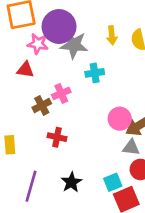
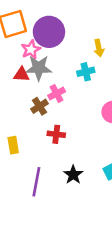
yellow arrow: (112, 35) -> (99, 48), moved
pink star: (38, 44) -> (31, 50), turned -30
gray star: (74, 45) -> (39, 68), moved

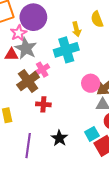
gray star: (39, 68) -> (26, 48), turned 30
cyan cross: (86, 72) -> (66, 50), size x1.6
brown cross: (40, 106) -> (28, 81), size x1.5

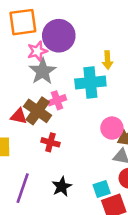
red triangle: (12, 55) -> (19, 116), moved
brown cross: (28, 81) -> (38, 111), turned -30

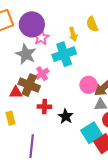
pink star: (37, 51) -> (41, 38), moved
black star: (62, 187) -> (66, 116), moved
cyan square: (102, 189) -> (91, 133), size x1.5

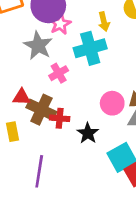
brown cross: (29, 85) -> (41, 110), moved
pink circle: (88, 85) -> (112, 103), moved

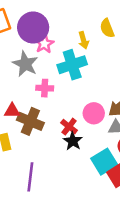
pink cross: (59, 73) -> (45, 88), turned 35
red cross: (60, 118) -> (69, 127), moved, turned 35

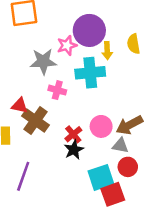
purple circle: (33, 28) -> (89, 30), moved
gray star: (25, 64) -> (43, 61), turned 30

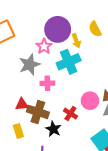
black star: (74, 150) -> (53, 129), moved

